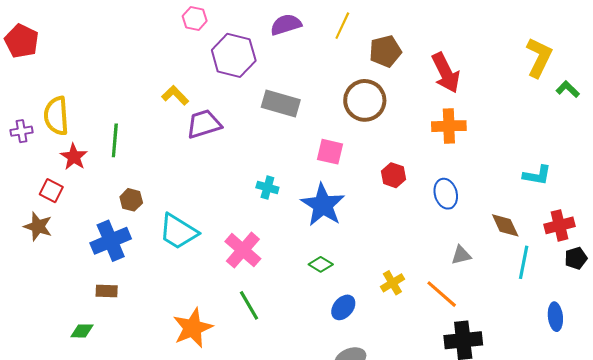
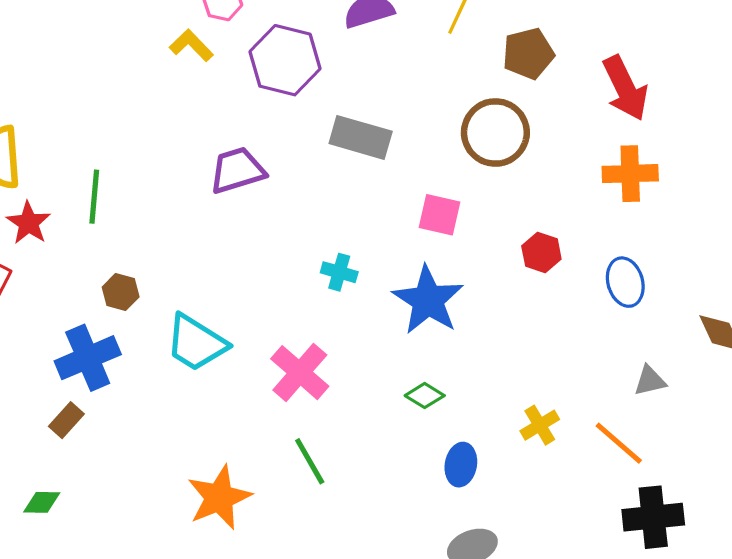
yellow L-shape: (175, 95) -> (191, 45), moved
brown rectangle: (107, 291) -> (66, 420), moved, turned -50
blue ellipse: (343, 307) -> (461, 465), turned -30

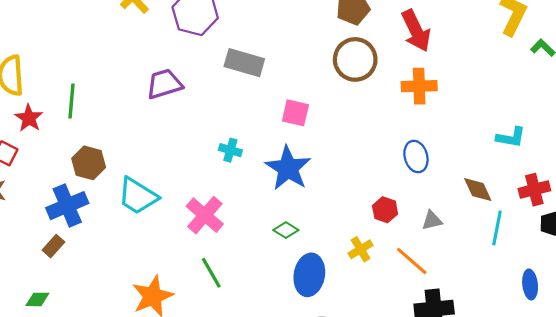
brown circle: (495, 133) -> (355, 59), moved
red hexagon: (541, 253) -> (385, 210), moved
brown hexagon: (121, 292) -> (89, 163), size x1.4
blue ellipse: (461, 465) -> (309, 275), size x1.5

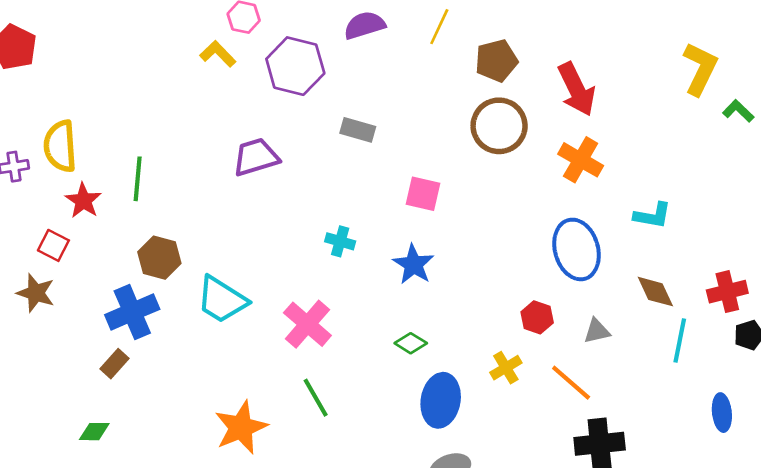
gray rectangle: (244, 63) -> (358, 130), size x0.7
orange cross: (419, 86) -> (581, 160), turned 32
cyan L-shape: (511, 137) -> (653, 216), moved
blue ellipse: (416, 157) -> (577, 249), size x1.5
blue star: (288, 168) -> (413, 264), size x0.7

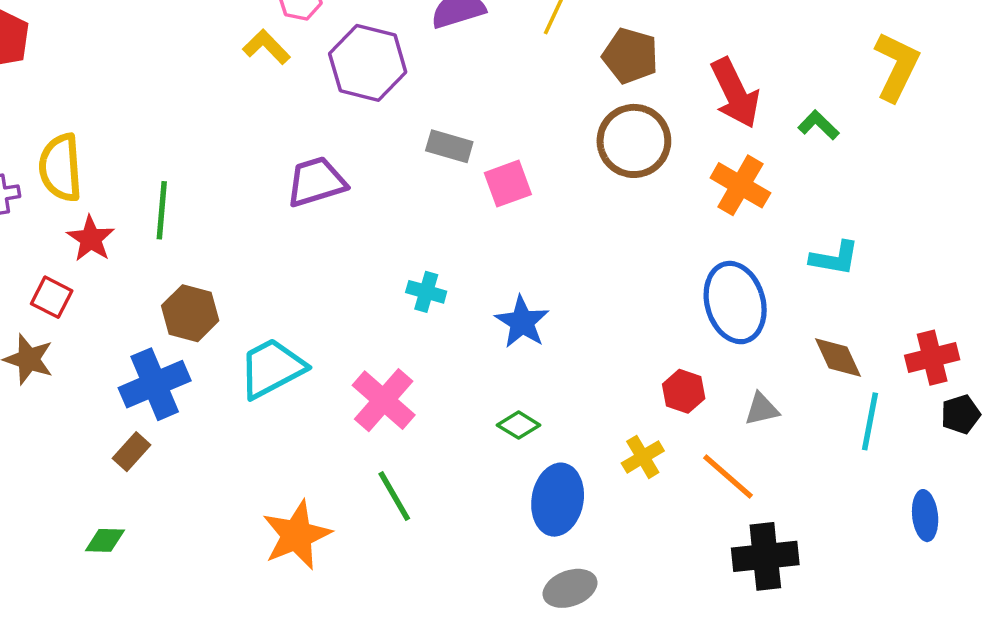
brown pentagon: (496, 61) -> (630, 56), turned 30
green L-shape: (738, 111) -> (819, 125), moved
pink square: (423, 194) -> (508, 184), moved, turned -33
cyan trapezoid: (222, 300) -> (272, 368), turned 120

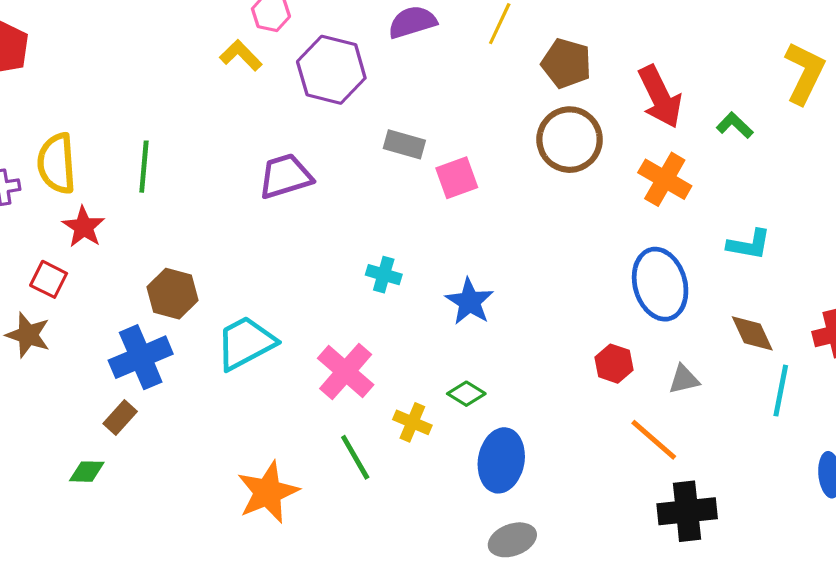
green line: (162, 210) -> (144, 167), moved
yellow cross: (643, 457) -> (412, 422), moved, turned -36
green diamond: (105, 540) -> (87, 472), moved

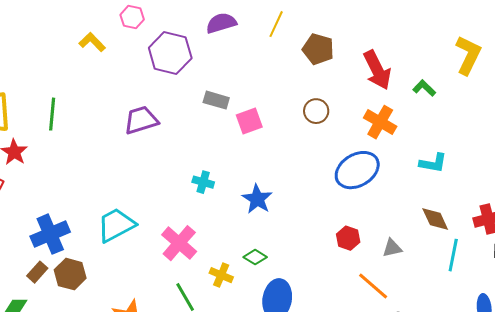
yellow L-shape: (241, 55) -> (92, 42), moved
brown circle: (570, 140) -> (316, 111), moved, size x0.6
blue ellipse: (660, 284) -> (357, 170), moved, turned 75
brown hexagon: (172, 294) -> (70, 274), moved

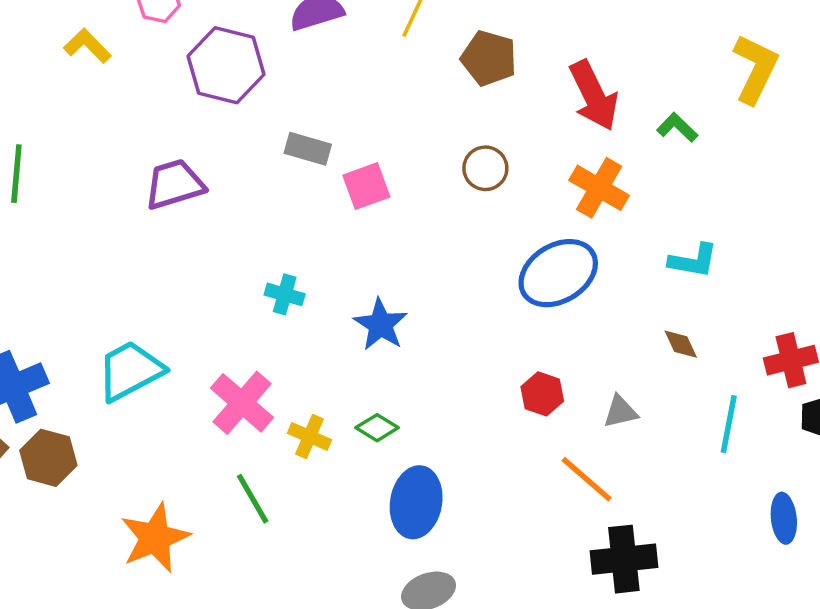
brown diamond: (435, 219) -> (681, 344), moved, size x0.7
yellow cross: (221, 275) -> (310, 437), moved

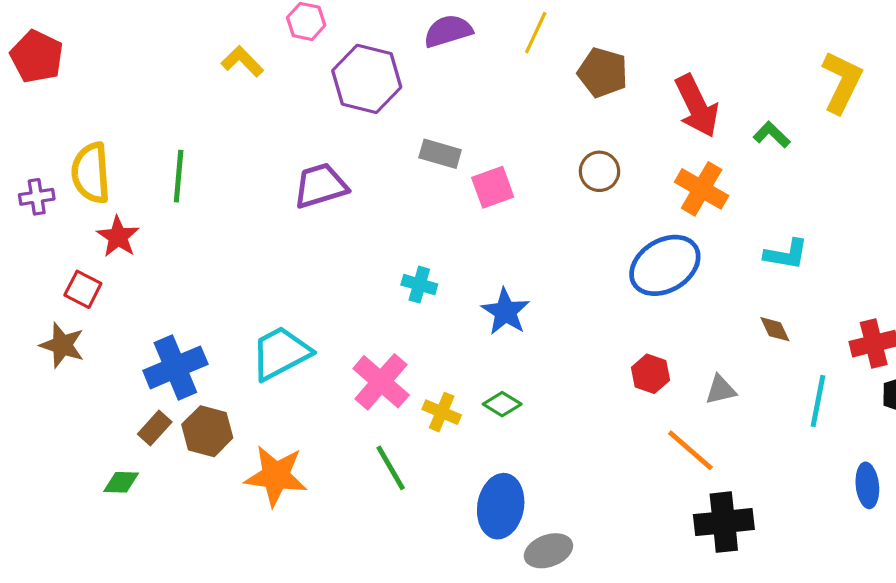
blue ellipse: (416, 502) -> (501, 506), moved
orange star: (155, 538) -> (276, 476), moved, turned 30

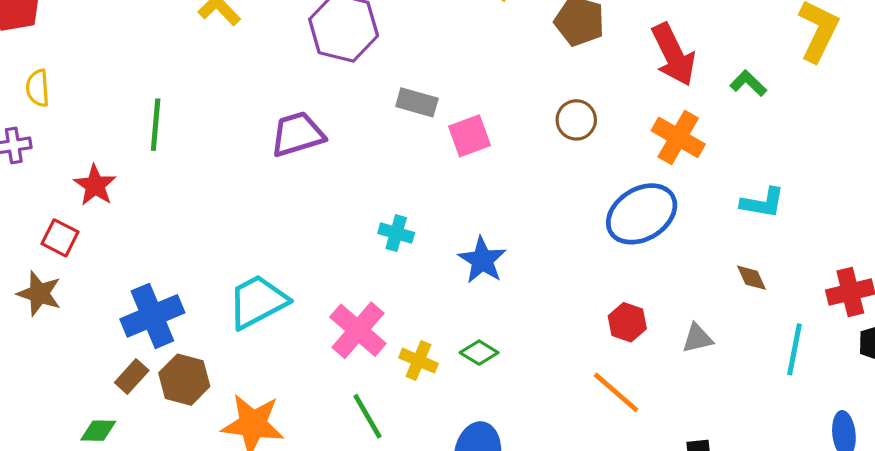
yellow semicircle: (91, 173) -> (38, 88), moved, size x0.6
orange line: (690, 450) -> (616, 392), moved

